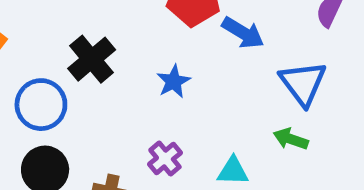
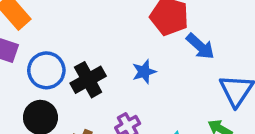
black cross: (92, 59) -> (88, 80), moved

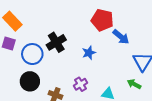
black cross: (88, 80) -> (56, 42), moved

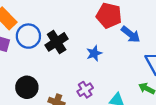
blue circle: (32, 54) -> (28, 36), moved

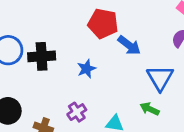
black cross: (57, 42) -> (42, 56), turned 30

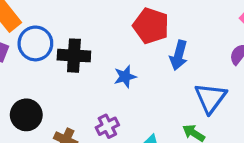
blue arrow: (129, 45) -> (179, 55), turned 60

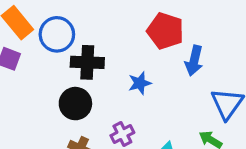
blue circle: (35, 43) -> (57, 34), moved
black circle: (26, 115) -> (75, 104), moved

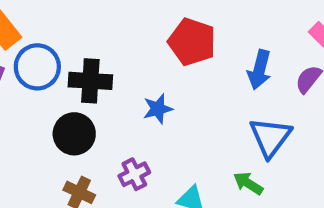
blue circle: (57, 34) -> (37, 67), moved
blue arrow: (194, 61) -> (259, 70), moved

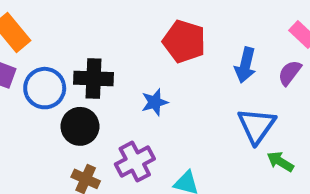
blue circle: (37, 67) -> (45, 88), moved
purple cross: (134, 174) -> (135, 162), size x1.4
green arrow: (248, 183) -> (280, 162), moved

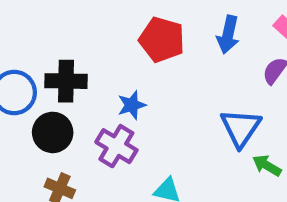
blue arrow: (245, 65) -> (228, 35), moved
purple cross: (135, 162) -> (116, 146), moved, turned -30

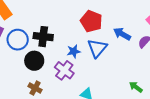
blue arrow: (228, 35) -> (122, 34), moved, turned 102
blue triangle: (241, 128) -> (97, 48), moved

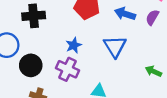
black cross: (43, 37) -> (34, 16), moved
blue triangle: (97, 48) -> (115, 46), moved

